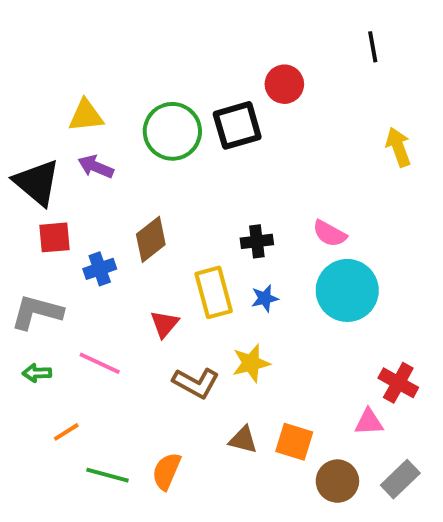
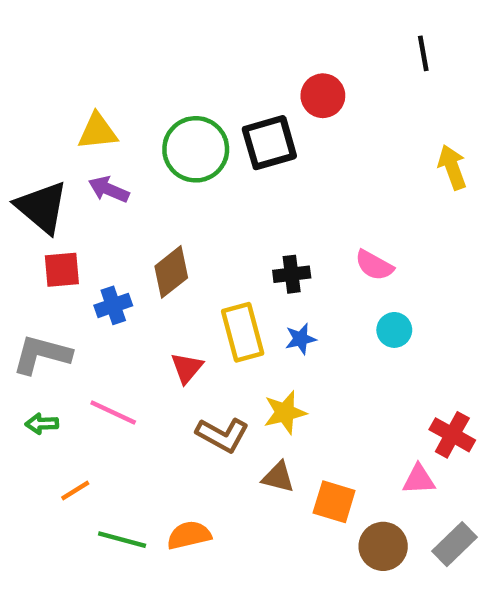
cyan circle: (347, 290) -> (394, 330), size x0.5
brown triangle: (243, 440) -> (278, 477), moved
orange semicircle: (166, 471) -> (189, 535), turned 54

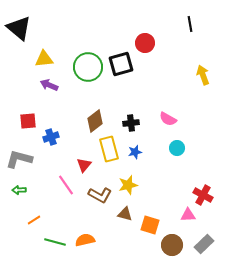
black triangle: (42, 207) -> (19, 28), moved
brown diamond: (171, 272) -> (95, 121), moved
pink line: (113, 413) -> (66, 185), moved, turned 30

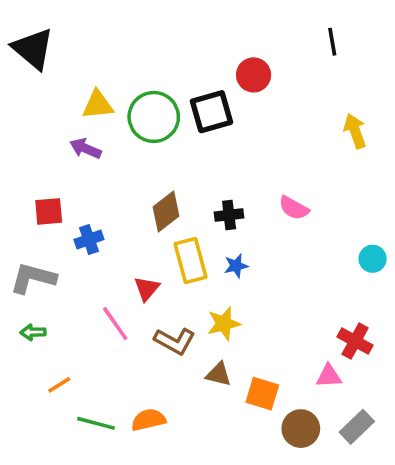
yellow triangle: (44, 59) -> (98, 105), moved
cyan circle: (177, 148) -> (373, 259), moved

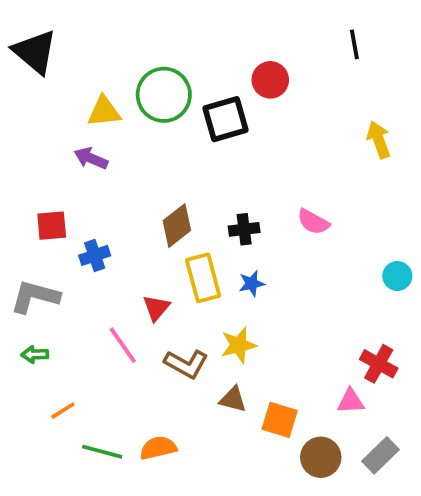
green circle: (154, 117) -> (164, 95), moved

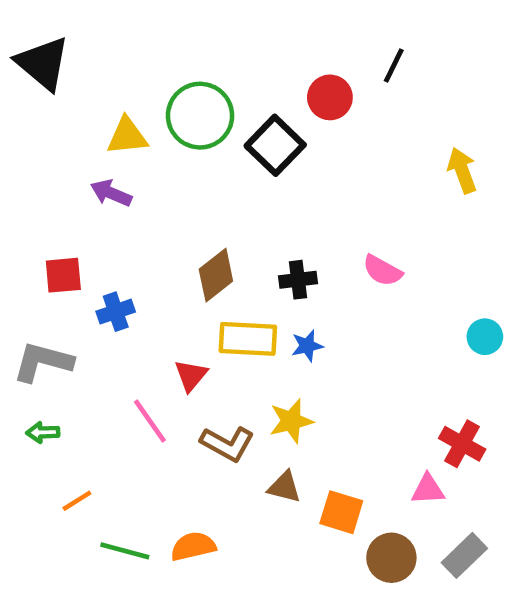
black line: (354, 44) -> (394, 65), moved, turned 36
black square: (225, 119) -> (275, 145), turned -30
yellow rectangle: (203, 278) -> (248, 339), turned -72

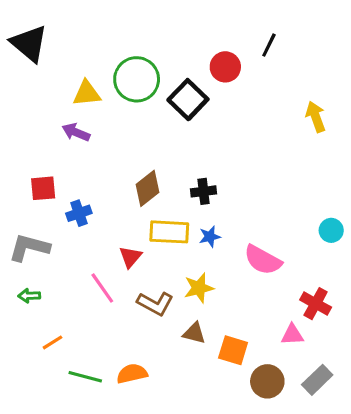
pink semicircle: (382, 271) -> (263, 260), moved, size x1.4

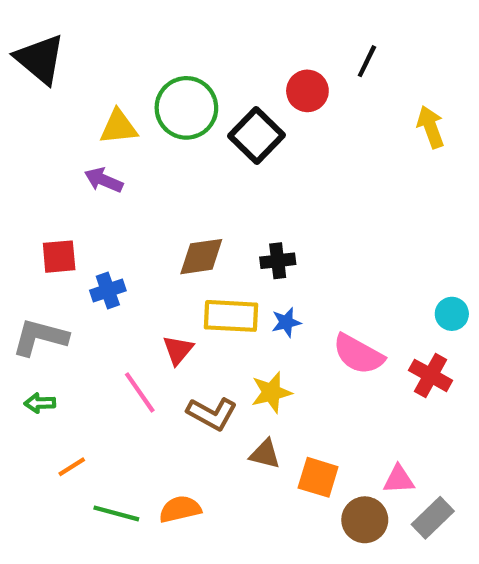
yellow arrow: (316, 117) -> (431, 127), moved
brown diamond: (147, 188) -> (201, 257), turned 30
red cross: (316, 304) -> (431, 375), moved
pink triangle: (292, 335) -> (399, 479), moved

